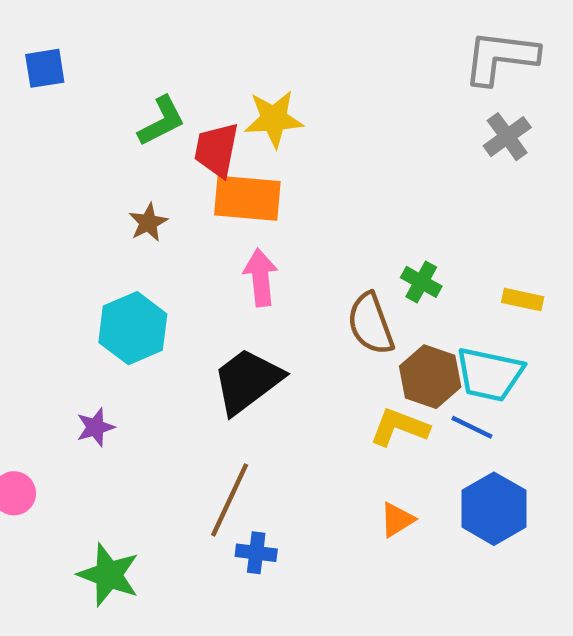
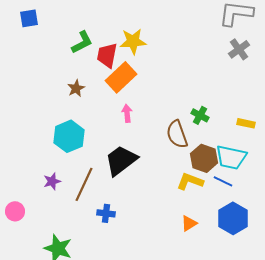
orange rectangle: (247, 198) -> (121, 77), turned -48
pink arrow: (261, 278) -> (127, 113), size x0.7
brown line: (230, 500) -> (84, 184), moved
blue cross: (256, 553) -> (106, 213), moved

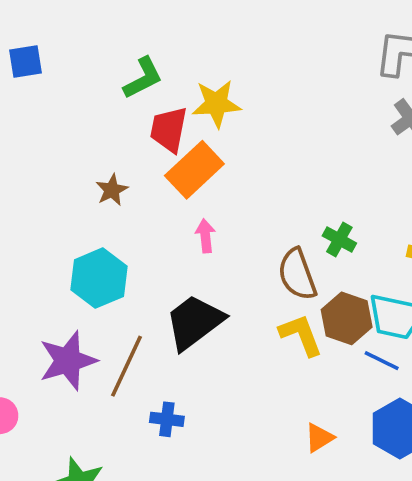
green L-shape: (82, 42) -> (143, 78), moved
purple star: (52, 181) -> (68, 361), size x1.8
yellow L-shape: (190, 181) -> (301, 335), moved, turned 48

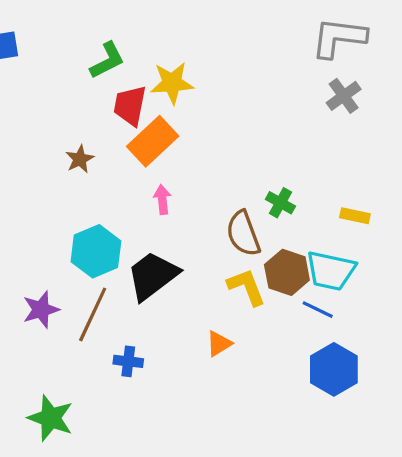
cyan hexagon: (99, 278) -> (96, 251), moved
purple star: (68, 361) -> (41, 310), size x0.7
orange triangle: (319, 438) -> (219, 344), moved

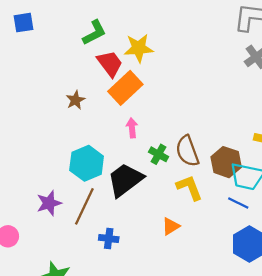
red trapezoid: (130, 106) -> (110, 64), turned 132
green cross: (280, 203) -> (159, 154), moved
brown hexagon: (287, 272) -> (226, 162), moved

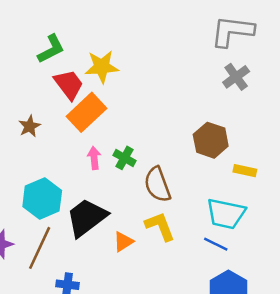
green cross: (159, 154) -> (125, 158), moved
brown hexagon: (226, 162) -> (211, 140), moved
orange triangle: (171, 226) -> (123, 242), moved

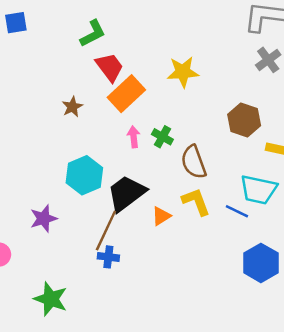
yellow star: (102, 67) -> (183, 72), moved
blue line: (216, 244) -> (237, 211), moved
brown line: (40, 248) -> (106, 231), moved

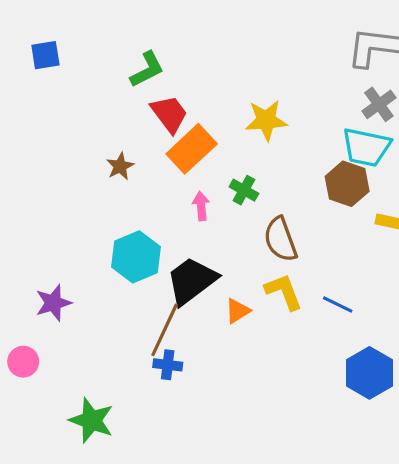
green cross: (162, 137) -> (244, 190), moved
cyan trapezoid: (259, 190) -> (366, 147), moved
purple star: (43, 219) -> (53, 303), moved

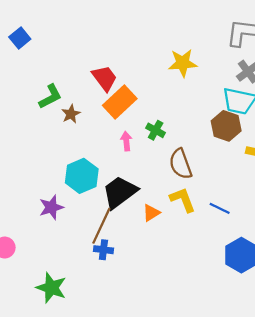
blue square: (45, 55) -> (20, 38), turned -30
green L-shape: (147, 69) -> (50, 97), moved
yellow star: (266, 120) -> (183, 63), moved
purple star: (53, 303) -> (51, 207), moved

